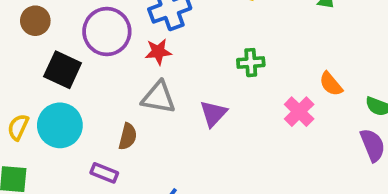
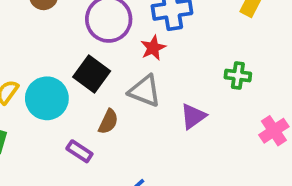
red star: (158, 52) -> (153, 48), turned -30
black square: (63, 70) -> (92, 74), moved

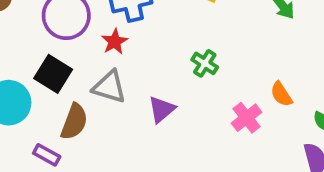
green cross: (238, 75) -> (205, 63), turned 30
brown semicircle: (108, 122) -> (74, 122), size x1.4

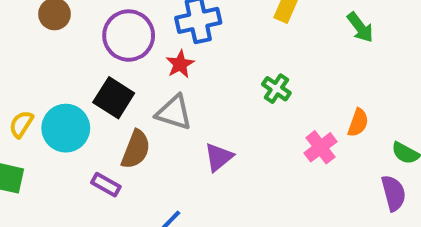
orange semicircle: (281, 94) -> (358, 123), turned -128
purple triangle: (162, 109) -> (219, 157), moved

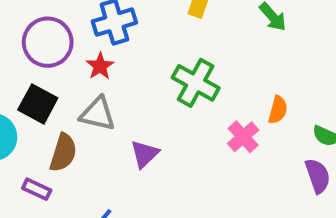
green cross: (276, 89) -> (196, 83), size x1.6

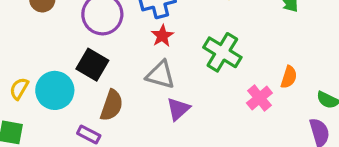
red star: (100, 66) -> (162, 36), moved
gray triangle: (98, 114) -> (161, 75), moved

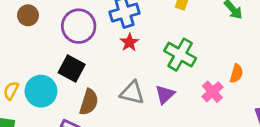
gray triangle: (161, 75) -> (132, 93), moved
purple triangle: (178, 109) -> (165, 94), moved

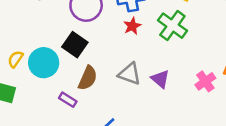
green cross: (180, 55) -> (172, 26), moved
purple triangle: (165, 94) -> (160, 79), turned -42

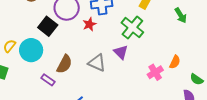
red star: (132, 26) -> (89, 24), moved
black square: (75, 45) -> (48, 26), moved
purple triangle: (160, 79) -> (121, 52), moved

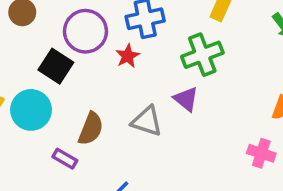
green cross: (132, 28) -> (202, 55), turned 35
pink cross: (155, 72) -> (261, 153), moved, turned -35

